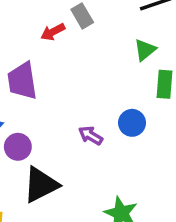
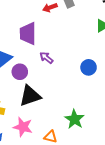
purple arrow: (91, 135) -> (46, 58), moved

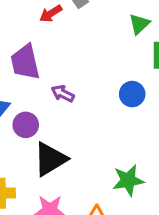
green star: (74, 119) -> (128, 180), turned -30

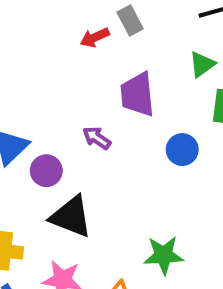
purple trapezoid: (25, 62) -> (137, 95), moved
black triangle: (50, 159) -> (71, 217), turned 45

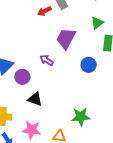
purple trapezoid: (137, 95) -> (66, 38), turned 35
black triangle: (71, 217) -> (35, 99), size x0.7

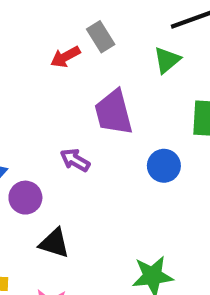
green triangle: (97, 23) -> (167, 60), moved
purple trapezoid: (66, 38) -> (114, 112), turned -40

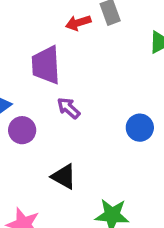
purple trapezoid: (114, 112) -> (46, 65), moved
black triangle: (54, 243) -> (64, 177), moved

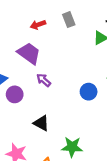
red arrow: (78, 23) -> (38, 25), moved
purple trapezoid: (46, 65) -> (29, 53), turned 130

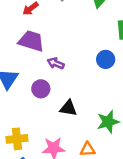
purple circle: (15, 94) -> (41, 89), moved

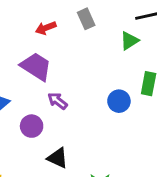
blue circle: (106, 59) -> (119, 101), moved

